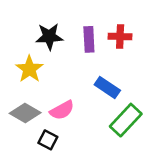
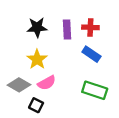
yellow star: (29, 69) -> (37, 59), moved
blue rectangle: (107, 87) -> (91, 54), moved
green rectangle: (126, 120) -> (95, 90), turned 65

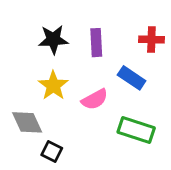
red cross: (90, 27) -> (151, 40), moved
pink semicircle: (47, 83) -> (95, 99), moved
gray diamond: (19, 85) -> (27, 122), turned 35

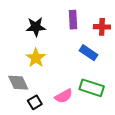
purple rectangle: (96, 43) -> (73, 20), moved
pink semicircle: (95, 99) -> (64, 96), moved
black square: (52, 152) -> (35, 102), turned 32

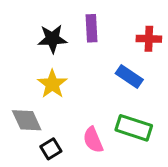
purple rectangle: (73, 20) -> (92, 28), moved
pink semicircle: (64, 96) -> (93, 140), turned 96

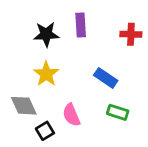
blue rectangle: (129, 76) -> (106, 78), moved
green rectangle: (134, 128) -> (118, 112), size x0.7
pink semicircle: (93, 140) -> (71, 115), moved

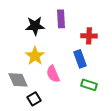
red cross: (131, 34) -> (89, 36), moved
blue rectangle: (106, 78) -> (80, 59), turned 36
pink semicircle: (71, 115) -> (53, 74), moved

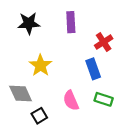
black star: (35, 26) -> (29, 23), moved
red cross: (89, 36) -> (104, 42), turned -35
pink semicircle: (53, 74) -> (71, 100), moved

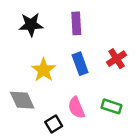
red cross: (104, 42) -> (117, 59), moved
blue rectangle: (93, 69) -> (80, 64), moved
black square: (39, 116) -> (54, 124), moved

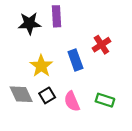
purple rectangle: (76, 23) -> (57, 16), moved
red cross: (117, 59) -> (101, 45), moved
black square: (54, 124) -> (47, 95), moved

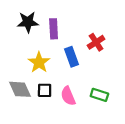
purple rectangle: (57, 16) -> (54, 29), moved
black square: (47, 95) -> (45, 90), turned 32

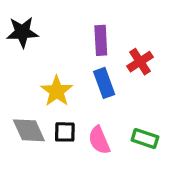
black star: (28, 22) -> (22, 32), moved
purple rectangle: (54, 29) -> (101, 40), moved

